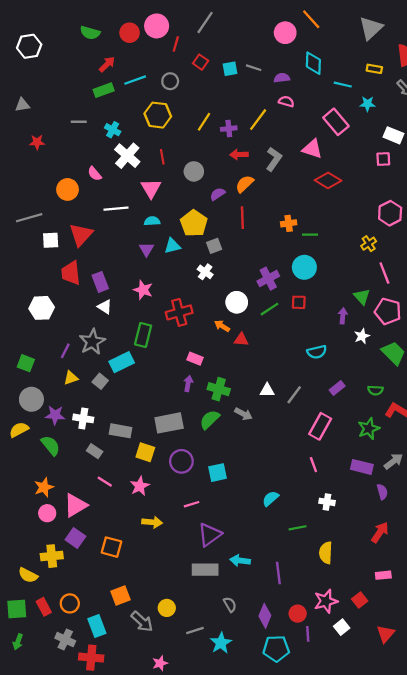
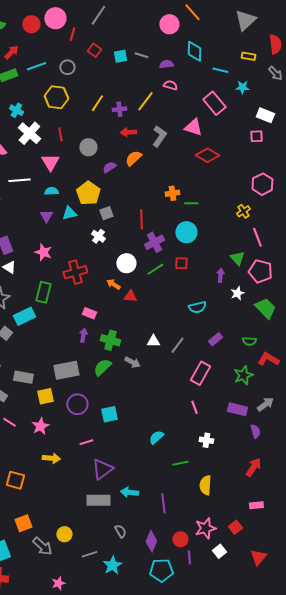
red line: (242, 218) -> (141, 219), moved
yellow square: (145, 452) -> (45, 396), turned -30

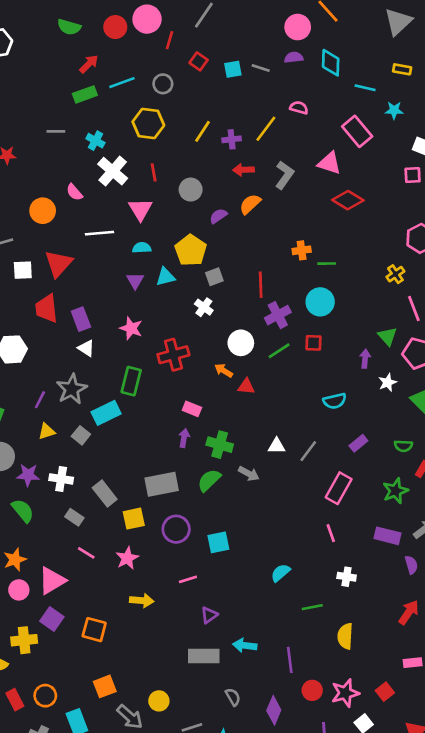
purple semicircle: (166, 64) -> (294, 57), moved
gray rectangle: (23, 377) -> (105, 493), turned 42
purple triangle: (102, 469) -> (209, 615), size x0.6
red circle: (180, 539) -> (312, 690), moved

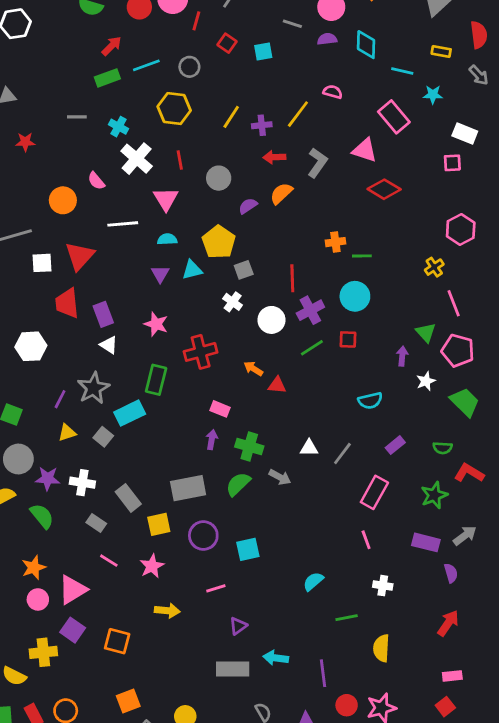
gray line: (261, 68) -> (292, 24), moved
white circle: (241, 343) -> (271, 320), moved
red square: (385, 692) -> (445, 707), moved

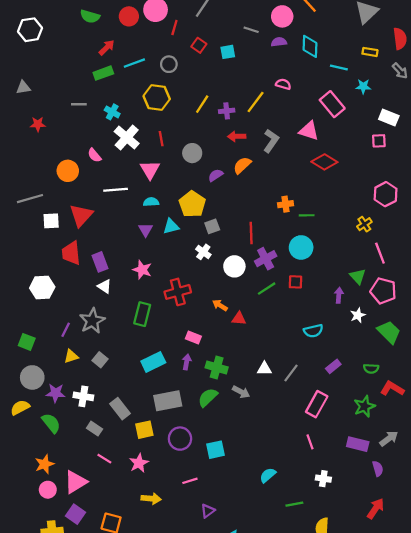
cyan rectangle: (130, 413) -> (153, 362), moved

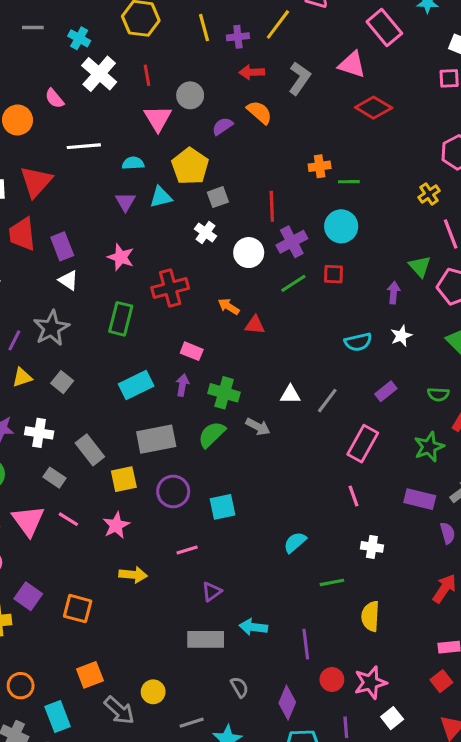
yellow line: (202, 104) -> (204, 28), turned -48
orange semicircle: (242, 165) -> (259, 112), turned 84
pink triangle: (150, 170) -> (158, 118), moved
white star: (358, 315) -> (401, 336), moved
pink triangle: (76, 482) -> (28, 521), moved, turned -35

